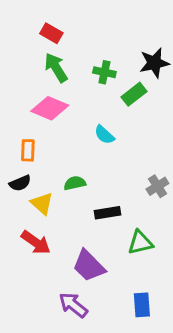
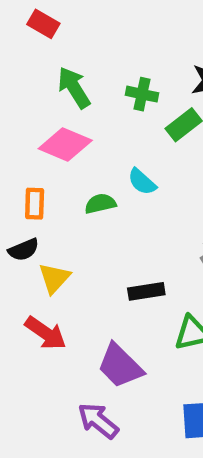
red rectangle: (51, 33) -> (43, 24), moved
green semicircle: (75, 183) -> (100, 204), moved
yellow triangle: (42, 203) -> (54, 278), turned 30

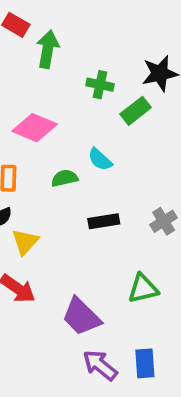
green arrow: (74, 87) -> (48, 49), moved, turned 42
black rectangle: (146, 291) -> (104, 221), moved
purple arrow: (98, 421) -> (100, 365), moved

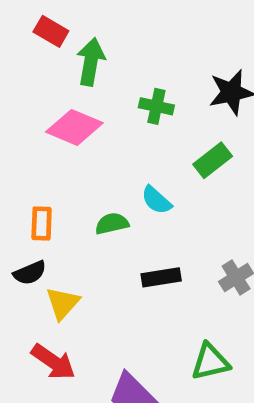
green rectangle: (136, 111) -> (213, 160), moved
pink diamond: (35, 128) -> (74, 127), moved

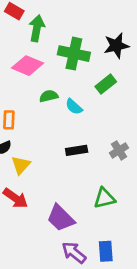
green cross: (156, 106) -> (74, 54), size x1.6
green semicircle: (112, 224) -> (49, 96), moved

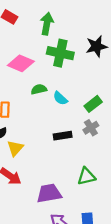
green arrow: (37, 28) -> (47, 24), moved
green rectangle: (106, 84) -> (93, 104), moved
gray cross: (119, 150) -> (91, 128), moved
purple trapezoid: (61, 218) -> (49, 193), turned 125

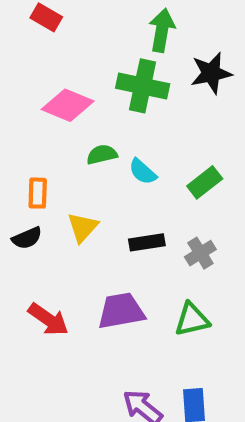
green arrow: (47, 24) -> (162, 30), moved
gray cross: (91, 128) -> (200, 253), moved
yellow triangle: (15, 148) -> (83, 227), moved
purple trapezoid: (49, 193) -> (121, 311), moved

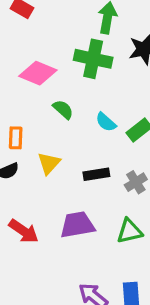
green semicircle: (102, 155) -> (63, 109), turned 55
cyan semicircle: (143, 172) -> (106, 122), moved

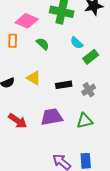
cyan semicircle: (106, 122) -> (77, 43), moved
orange rectangle: (16, 138) -> (13, 41), moved
yellow triangle: (49, 163) -> (34, 78), turned -42

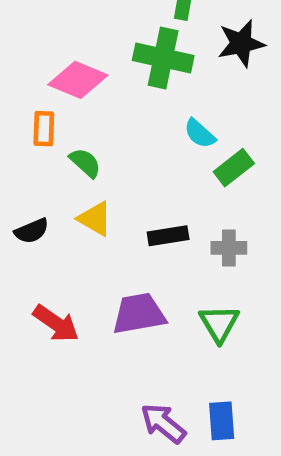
green semicircle: (43, 44) -> (85, 163), moved
gray cross: (89, 90) -> (229, 248), turned 32
green triangle: (85, 121) -> (219, 323), turned -48

